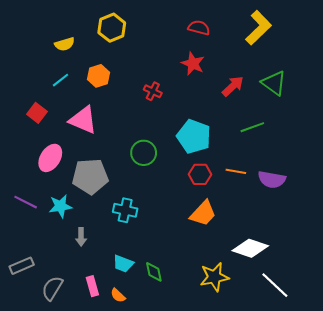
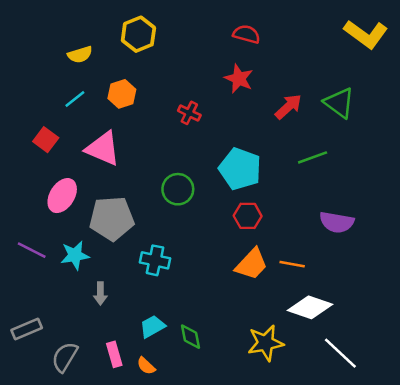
yellow L-shape: (258, 28) -> (366, 34), moved, turned 80
orange line: (236, 171) -> (292, 264), moved
cyan trapezoid: (123, 264) -> (152, 326), turned 130

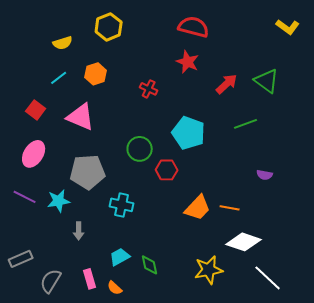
red semicircle: (246, 34) -> (194, 27), size x1.4
yellow L-shape: (366, 34) -> (288, 27), size x0.7
pink ellipse: (62, 196) -> (34, 154), moved
red hexagon: (248, 216) -> (167, 170), moved
purple semicircle: (337, 222) -> (265, 175), size x0.6

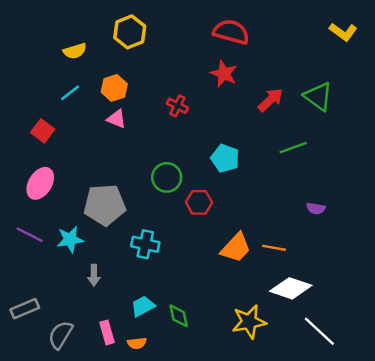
pink triangle: (81, 117) -> (117, 119), moved, size x0.6
cyan pentagon: (189, 133) -> (225, 158), size x0.7
orange semicircle: (115, 288) -> (137, 343), turned -49

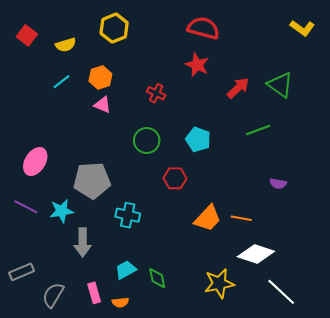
red square: (43, 131) -> (27, 35), moved
green circle: (167, 177) -> (147, 141), moved
gray arrow: (94, 275) -> (83, 242), size x1.5

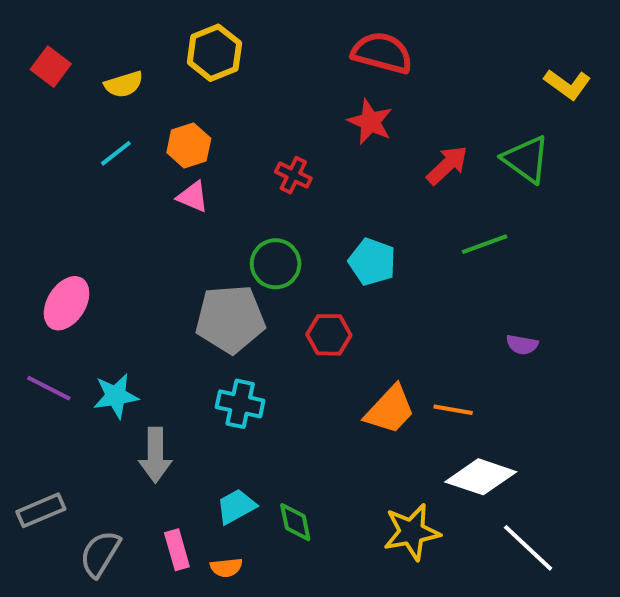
yellow L-shape: (302, 28) -> (567, 84), moved
gray pentagon: (92, 180) -> (230, 319), moved

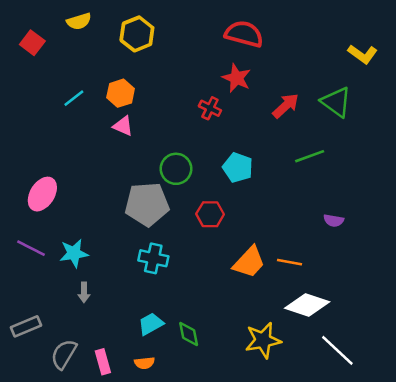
yellow semicircle: (124, 84) -> (79, 21), moved
red cross: (293, 175) -> (210, 108), moved
gray arrow: (155, 455) -> (84, 292), moved, size x0.6
pink rectangle: (177, 550) -> (103, 362), moved

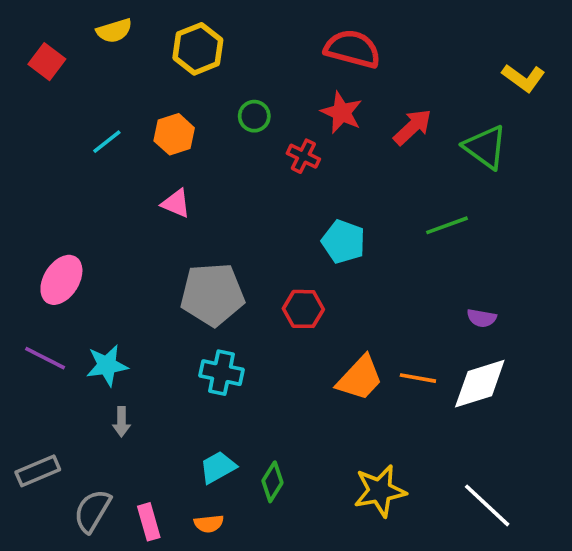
red arrow: (286, 106) -> (413, 127), moved
pink triangle: (123, 126) -> (176, 203), moved
green circle: (176, 169) -> (254, 116), moved, size x0.7
white diamond: (307, 305) -> (480, 384), moved, turned -36
green diamond: (189, 334) -> (272, 482), turned 44

